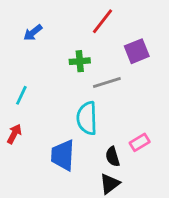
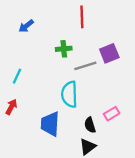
red line: (103, 21) -> (82, 17), turned -40
purple square: (137, 51) -> (109, 53), moved

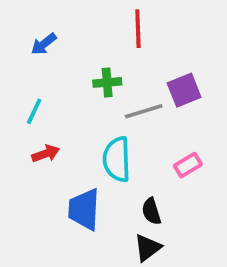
cyan line: (17, 76) -> (34, 111), moved
red arrow: (11, 107) -> (46, 154), moved, turned 42
pink rectangle: (112, 114) -> (188, 165), moved

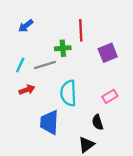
red line: (138, 29) -> (81, 30), moved
gray line: (144, 111) -> (45, 65), moved
black semicircle: (151, 211) -> (98, 122), moved

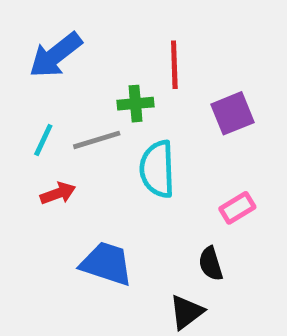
blue arrow: (26, 26) -> (55, 55), size x1.6
cyan semicircle: (68, 93) -> (157, 169), moved
blue trapezoid: (49, 122) -> (106, 264), turned 105

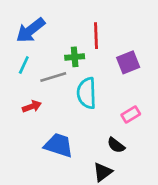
cyan line: (43, 140) -> (24, 65), moved
black semicircle: (211, 264) -> (116, 145), turned -36

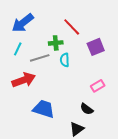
red line: (96, 36) -> (72, 27), turned -42
cyan semicircle: (87, 93) -> (65, 60), moved, size x0.6
red arrow: (32, 106) -> (24, 80), size x1.6

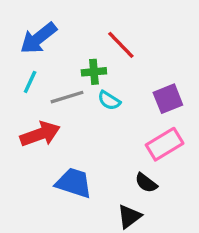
purple square: (96, 47) -> (168, 99), moved
cyan semicircle: (65, 60) -> (109, 100), turned -56
pink rectangle: (98, 86) -> (165, 144), size x1.5

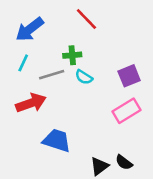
red line: (121, 45) -> (86, 19), moved
black semicircle: (146, 183) -> (124, 162), moved

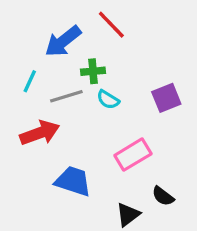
blue arrow: (30, 29) -> (63, 41), moved
pink rectangle: (126, 111) -> (133, 155), moved
black semicircle: (124, 162) -> (163, 196), moved

